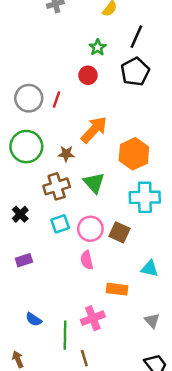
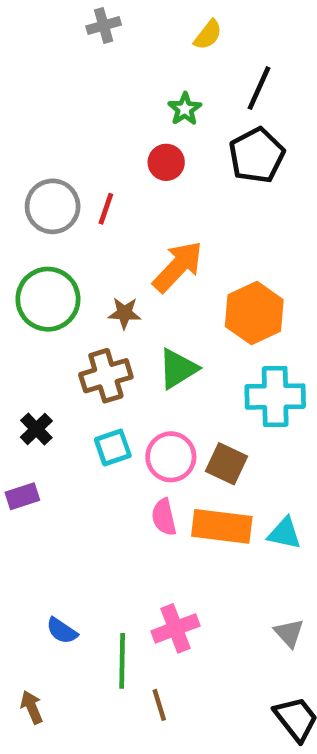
green triangle: (94, 183) -> (178, 369), turned 40
purple rectangle: (24, 260) -> (22, 496), moved
orange rectangle: (117, 289) -> (222, 526), moved, size x1.4

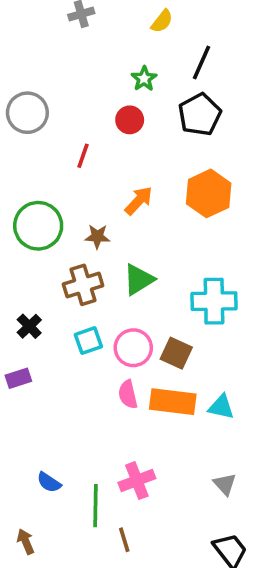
gray circle: (53, 206) -> (27, 113), moved
orange arrow: (178, 267) -> (139, 201), size x0.7
orange hexagon: (254, 313) -> (209, 193), moved

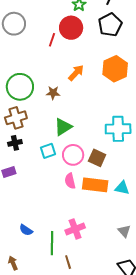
red circle: (130, 120) -> (71, 28), size x1.5
red line: (83, 156) -> (52, 40), moved
green triangle: (139, 280) -> (63, 127), moved
brown cross: (83, 285) -> (16, 118), moved
black cross: (29, 326) -> (15, 143), turned 32

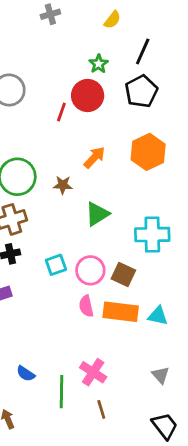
green triangle: (63, 127) -> (97, 214), moved
pink cross: (75, 229) -> (93, 372), turned -36
brown line: (68, 262) -> (101, 409), moved

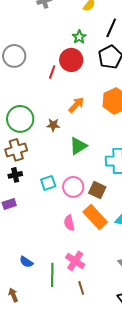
pink semicircle: (86, 306) -> (69, 223), moved
orange rectangle: (121, 312) -> (95, 217), turned 40

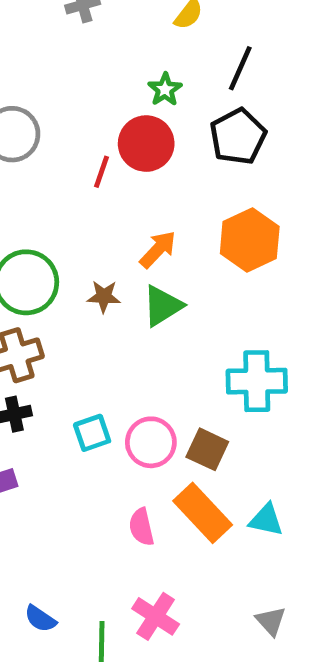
green triangle: (78, 146) -> (163, 306), moved

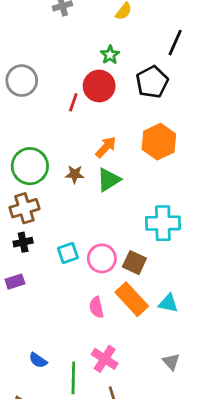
black line: (240, 68) -> (175, 43), moved

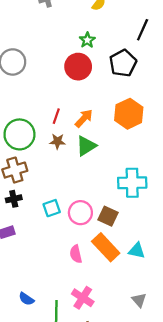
red line: (73, 102) -> (56, 116), moved

